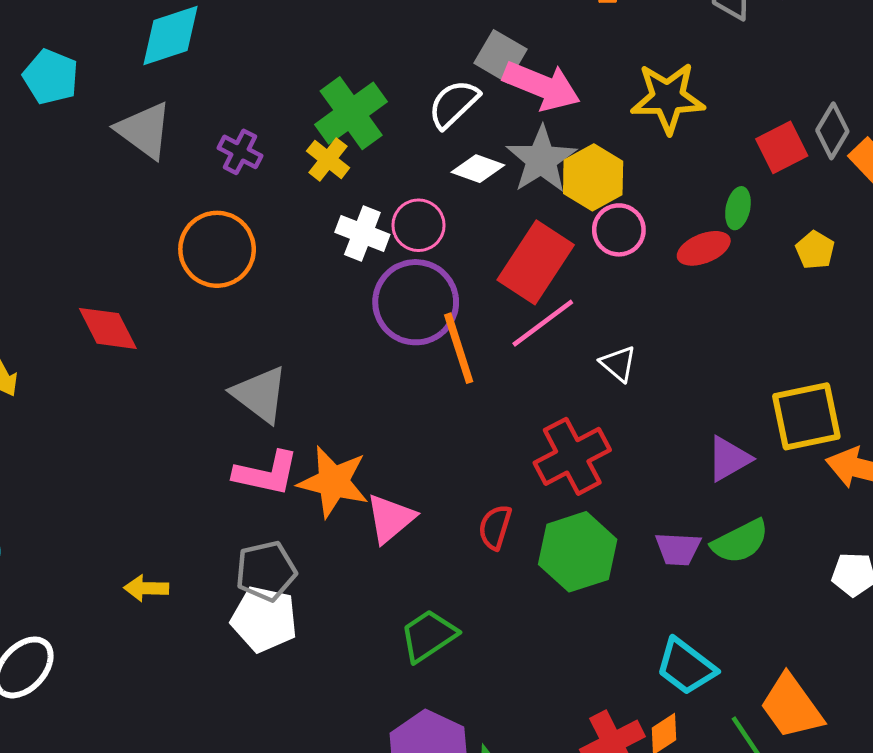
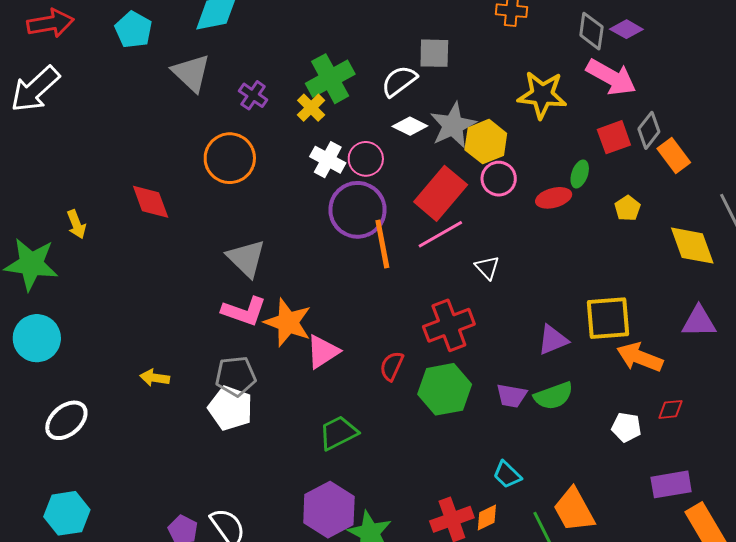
gray square: (501, 56) -> (434, 53), turned -36
pink arrow: (542, 86) -> (611, 77), moved
cyan trapezoid: (686, 667) -> (507, 475), size x0.7

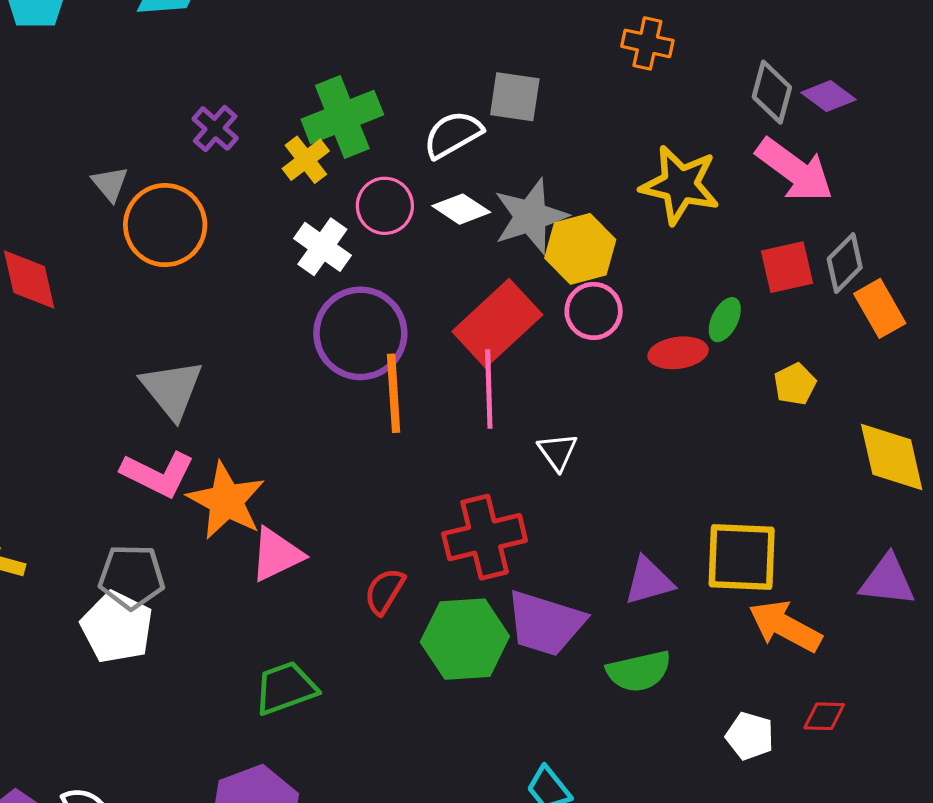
gray triangle: (191, 73) -> (110, 184), moved, size x0.6
pink circle: (366, 159) -> (385, 206), moved
pink line: (440, 234) -> (489, 389), turned -69
purple trapezoid: (512, 396) -> (545, 623), moved, size x1.6

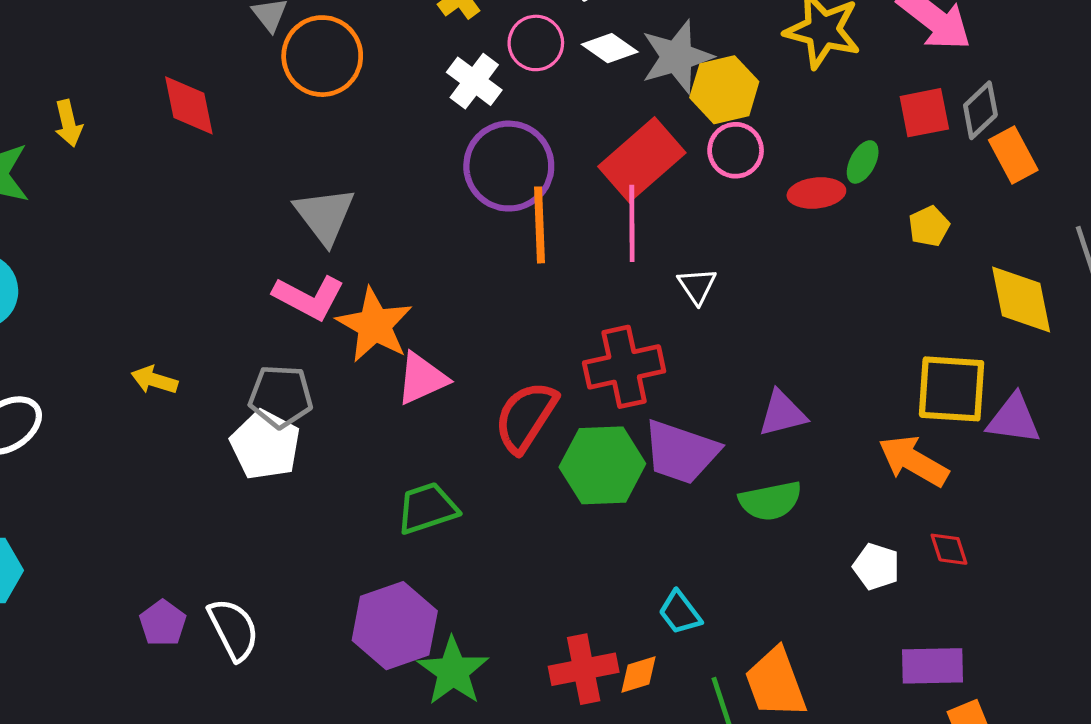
yellow square: (742, 557) -> (952, 389), moved
red semicircle: (384, 591) -> (526, 417), size x1.6
red diamond: (824, 716) -> (949, 549), turned 69

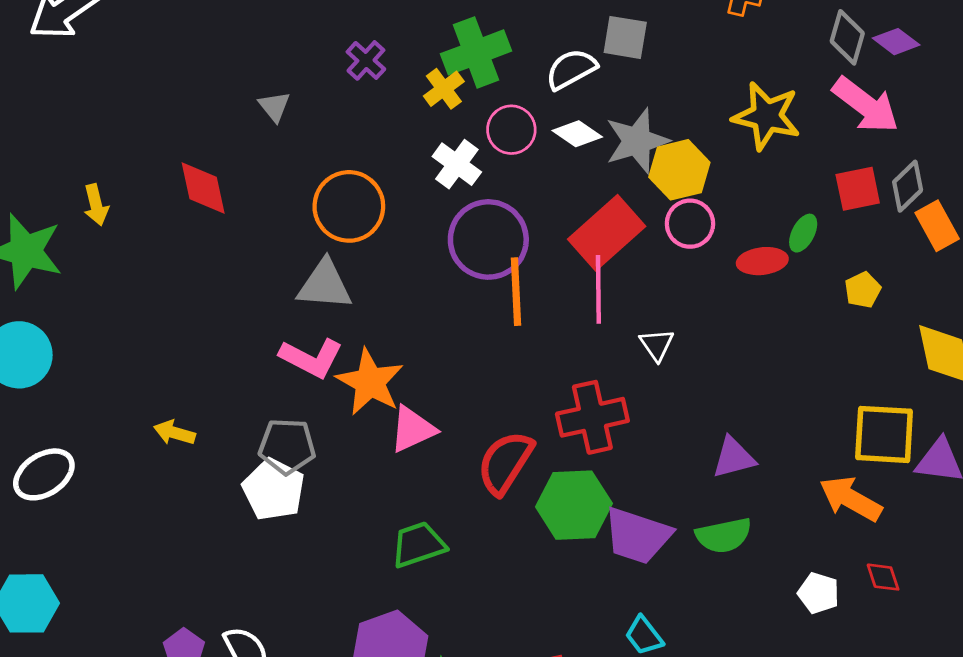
orange circle: (322, 56) -> (349, 206), moved
gray triangle: (325, 215) -> (325, 285), turned -48
purple trapezoid: (681, 452) -> (637, 536), moved

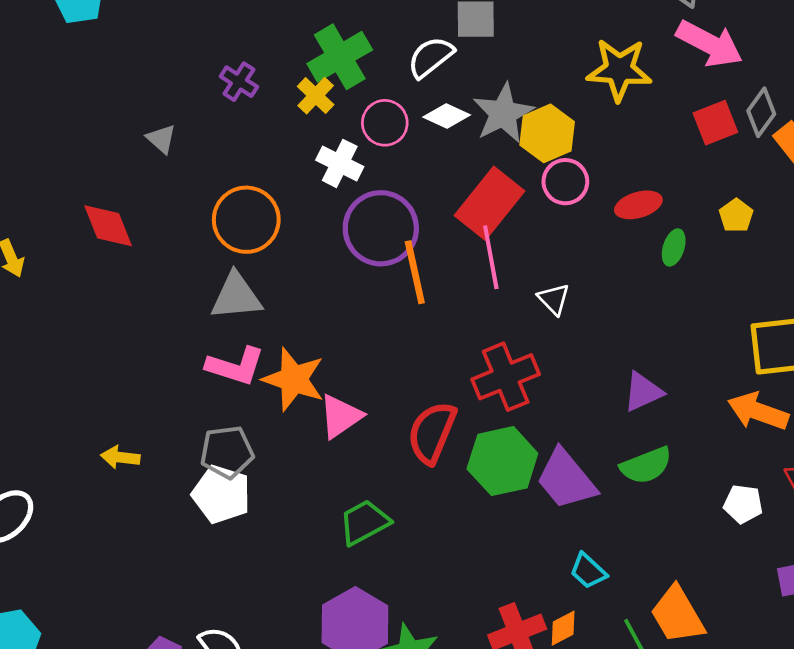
green ellipse: (803, 233) -> (674, 247), moved
purple trapezoid: (637, 536) -> (566, 479), turned 42

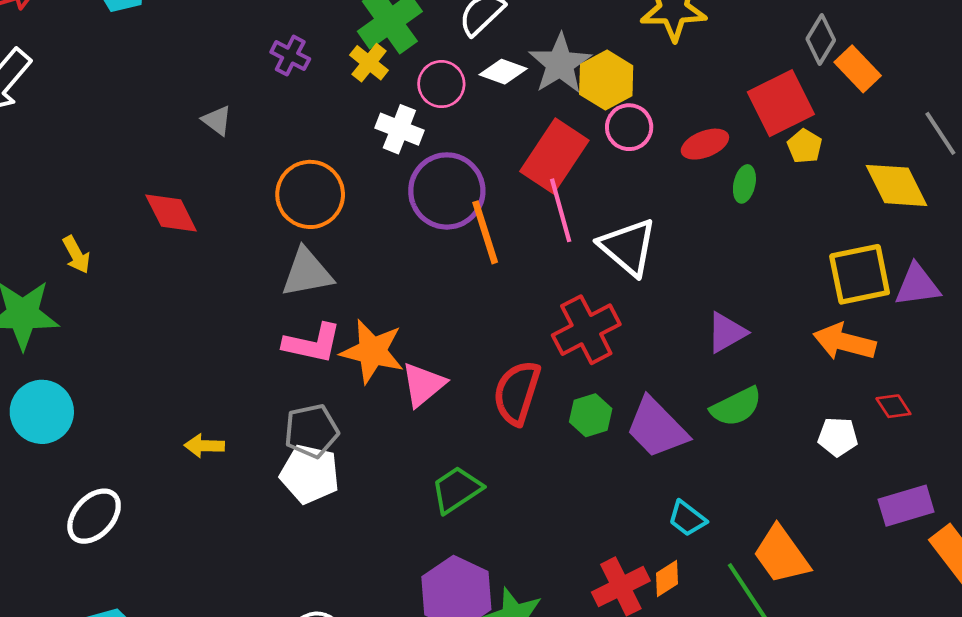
red square: (715, 123) -> (781, 103), moved, size x1.4
white triangle: (554, 299) -> (628, 247), size x1.8
green hexagon: (502, 461) -> (591, 415), size x0.6

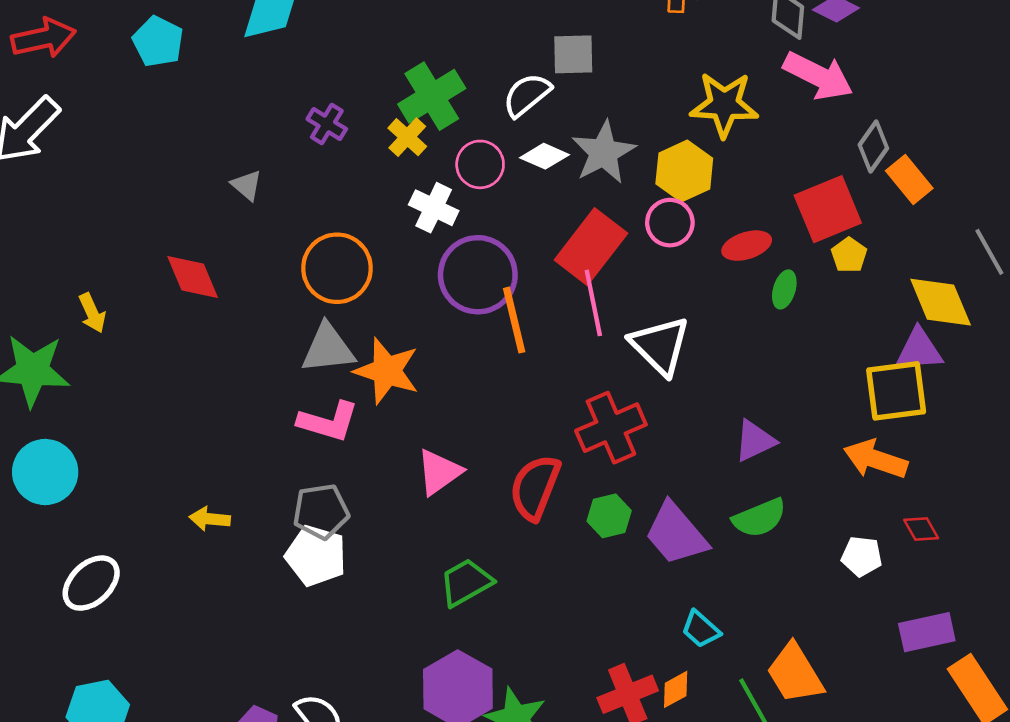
yellow hexagon: (606, 80) -> (684, 171), moved
purple triangle: (917, 285) -> (919, 350), moved
orange star: (372, 351) -> (387, 371), moved

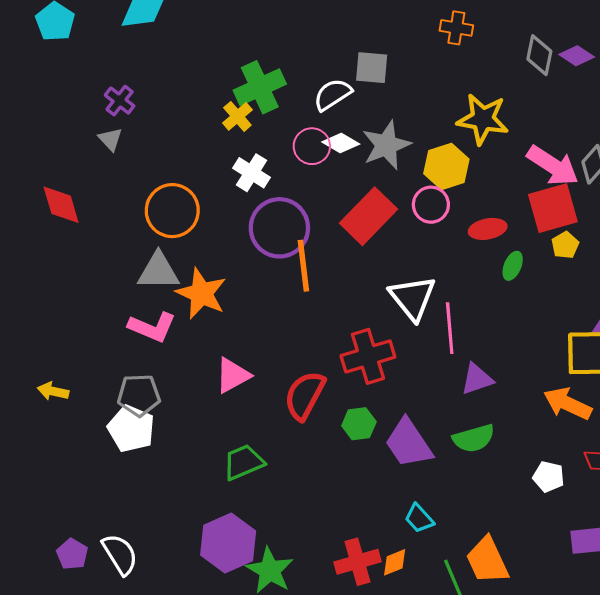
pink arrow: (818, 76) -> (553, 166), moved
purple cross: (327, 124) -> (120, 101), moved
pink circle: (480, 164) -> (312, 146), moved
pink line: (593, 303) -> (450, 328), moved

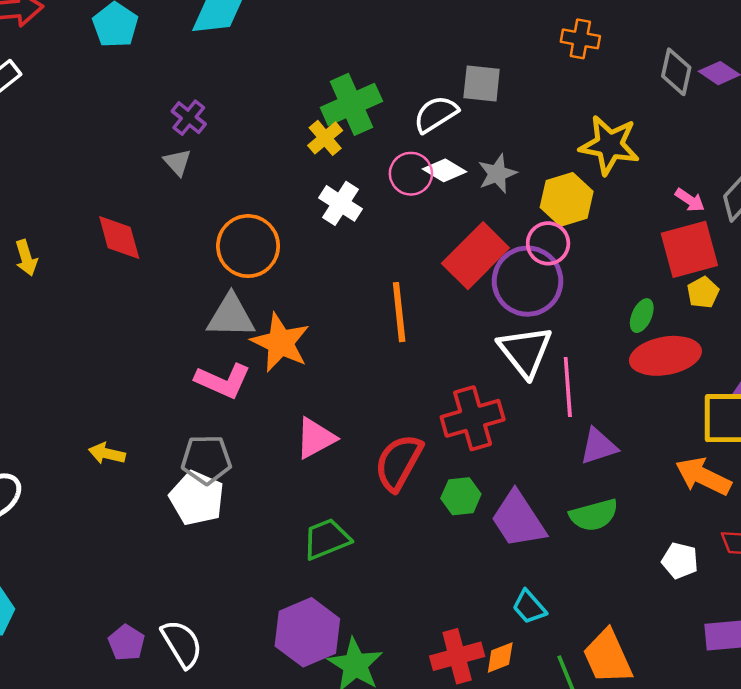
gray star: (386, 145) -> (497, 174), size x0.7
pink arrow: (553, 166) -> (690, 200), size x0.5
purple circle: (279, 228) -> (528, 281), moved
red ellipse: (488, 229) -> (665, 356), moved, size x1.6

